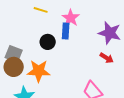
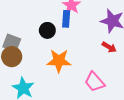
orange star: (39, 71) -> (59, 61), moved

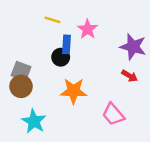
blue rectangle: (66, 19) -> (67, 44), moved

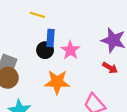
pink star: (88, 29) -> (70, 50), moved

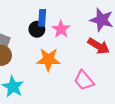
red arrow: (110, 68) -> (99, 46), size x1.5

